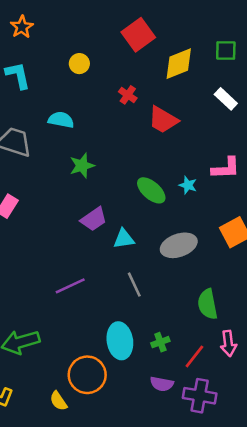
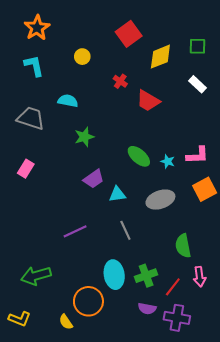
orange star: (22, 27) -> (37, 28), size x1.4
pink L-shape: (226, 168) -> (197, 155), moved
cyan star: (188, 185) -> (168, 161), moved
green cross: (160, 342) -> (146, 276), size x1.5

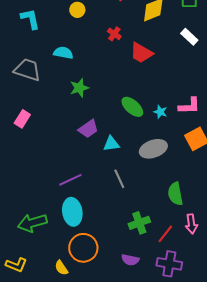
cyan ellipse: (114, 275) -> (72, 212), moved
purple semicircle: (147, 309) -> (130, 260), moved

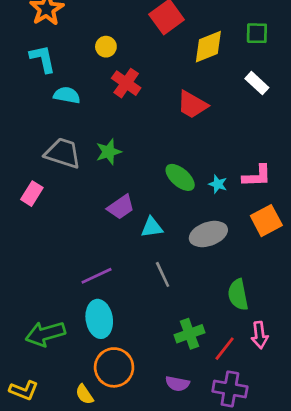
red cross: (114, 34) -> (126, 83), moved, size x1.5
cyan semicircle: (63, 53) -> (67, 95), moved
gray trapezoid: (27, 70) -> (63, 153), moved

